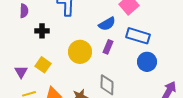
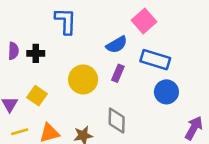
purple semicircle: (24, 11) -> (13, 51), moved

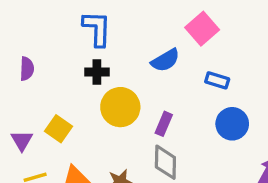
black cross: (36, 53) -> (97, 72), moved
blue rectangle: (155, 60) -> (217, 80), size x0.6
purple rectangle: (118, 73) -> (164, 124), moved

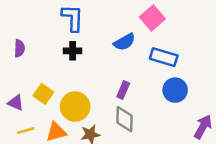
blue rectangle: (217, 80) -> (164, 57), size x1.5
yellow circle: (120, 107) -> (75, 107), moved
purple triangle: (22, 140) -> (16, 103), turned -36

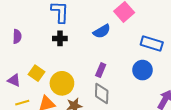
blue rectangle: (164, 57) -> (152, 44), moved

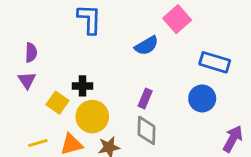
black cross: (60, 38) -> (82, 86), moved
purple triangle: (14, 80) -> (27, 80), moved, turned 32

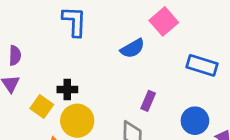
purple rectangle: (145, 98) -> (148, 101), moved
blue circle: (202, 98) -> (195, 121), moved

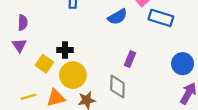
blue rectangle: (202, 65) -> (161, 18), moved
blue circle: (195, 121) -> (183, 64), moved

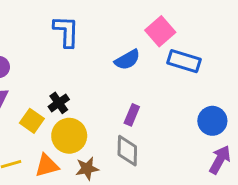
black cross: (65, 50) -> (59, 103), turned -35
purple rectangle: (130, 59) -> (132, 115), moved

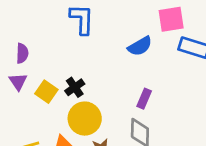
pink square: (160, 31) -> (171, 19), turned 32
yellow square: (32, 121) -> (46, 92), moved

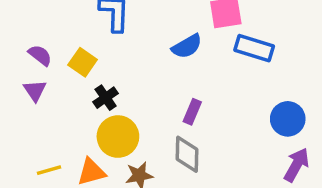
purple semicircle: (22, 53) -> (40, 55), turned -54
yellow square: (46, 92) -> (83, 62), moved

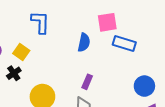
blue semicircle: (187, 46) -> (84, 42), turned -48
black cross: (106, 98) -> (14, 73), moved

